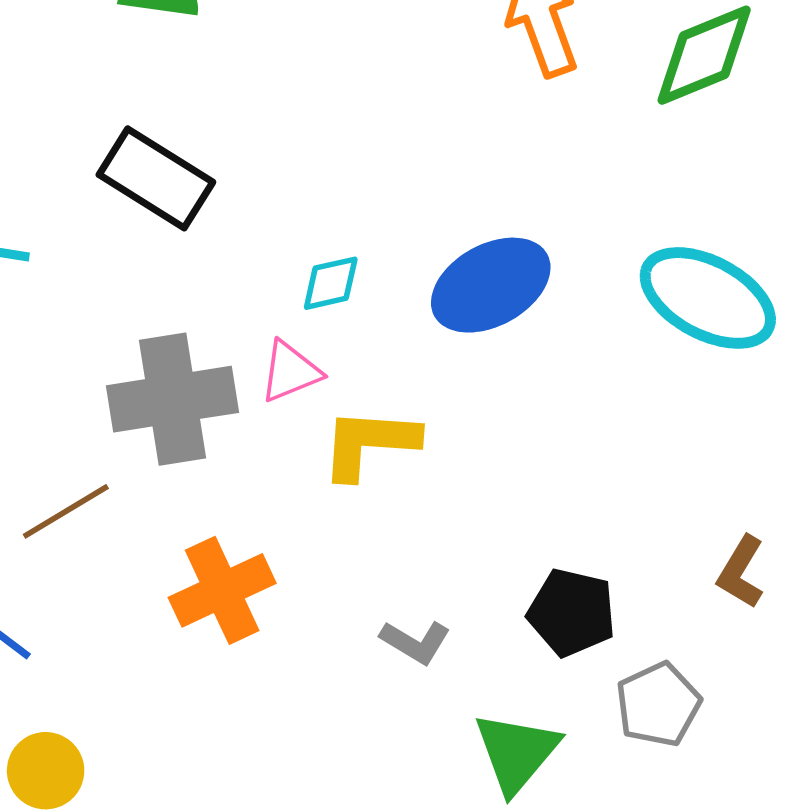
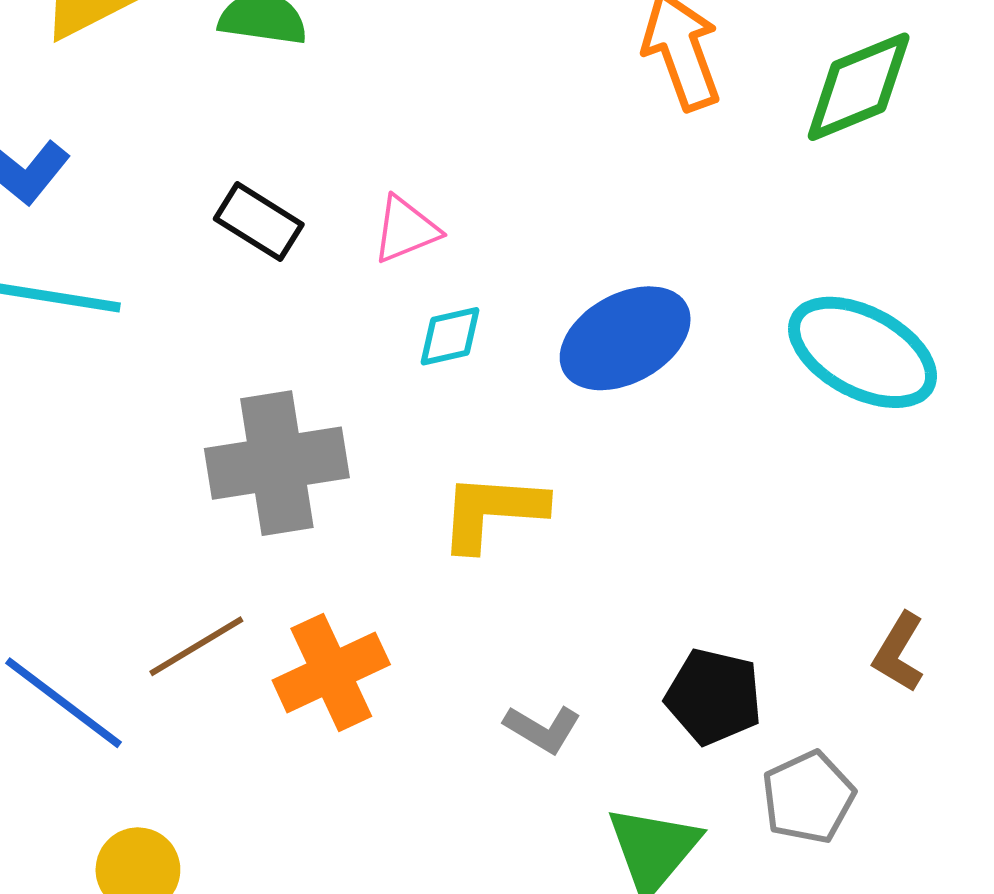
black rectangle: (156, 178) -> (259, 222), size x0.7
pink triangle: (290, 372) -> (406, 230), moved
brown line: (66, 511) -> (196, 646), moved

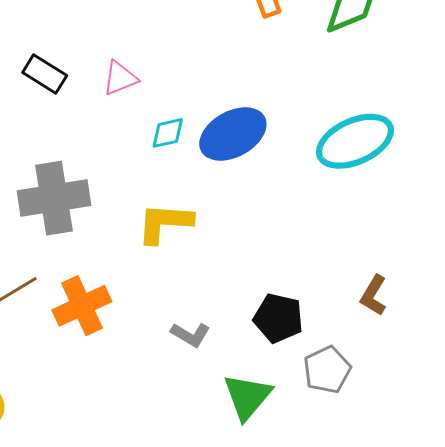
cyan diamond: (450, 336) -> (168, 133), moved
cyan ellipse: (863, 352) -> (355, 141), turned -52

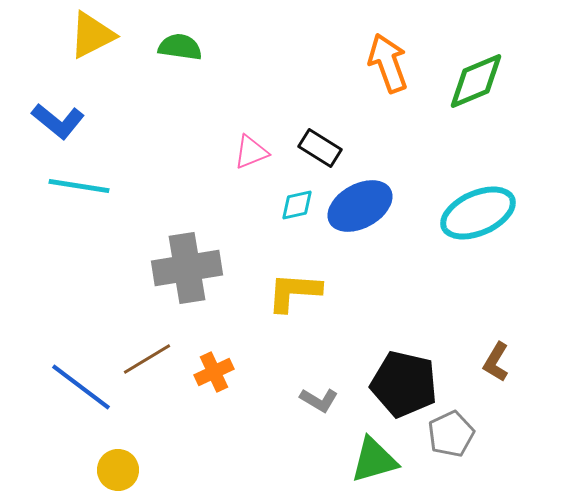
black rectangle: (45, 74) -> (320, 148), moved
orange cross: (82, 306) -> (214, 372), size x0.7
black pentagon: (278, 318) -> (404, 384), size x1.4
green triangle: (247, 397) -> (374, 460), turned 34

